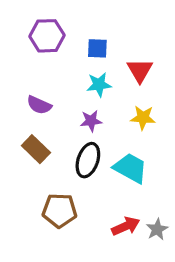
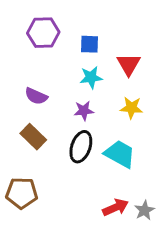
brown pentagon: (60, 210) -> (22, 193), moved

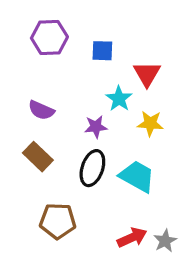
cyan star: (91, 77) -> (119, 99), moved, turned -30
brown pentagon: (22, 193) -> (58, 221), moved

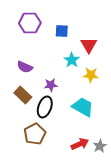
purple star: (96, 127) -> (51, 85), moved
black ellipse: (92, 168) -> (45, 107), moved
brown pentagon: (58, 221) -> (35, 134), turned -30

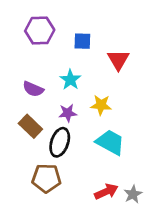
cyan star: (72, 60) -> (70, 80), moved
yellow star: (91, 75) -> (101, 105), moved
brown pentagon: (35, 134) -> (46, 178), turned 30

